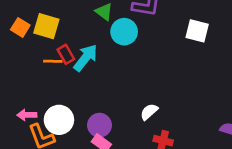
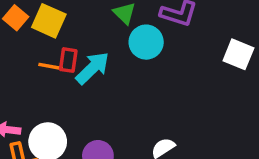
red rectangle: (66, 54) -> (68, 60), turned 30

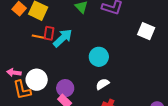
cyan circle: (146, 42) -> (99, 57), moved

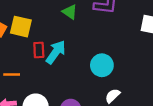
orange line: (39, 37) -> (12, 74), moved

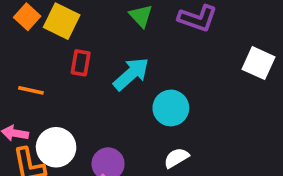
cyan arrow: (56, 52) -> (131, 74), moved

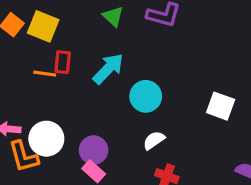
white square: (258, 63) -> (221, 106), moved
orange line: (31, 90) -> (45, 74), moved

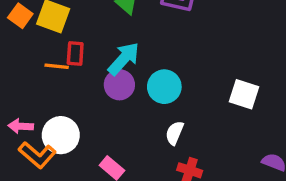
white semicircle: (154, 140) -> (175, 133), turned -30
purple circle: (94, 150) -> (119, 85), moved
orange L-shape: (24, 157) -> (37, 155), turned -32

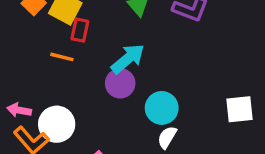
red rectangle: (75, 54) -> (80, 30), moved
cyan circle: (164, 87) -> (162, 108), moved
white square: (244, 94) -> (239, 109), turned -32

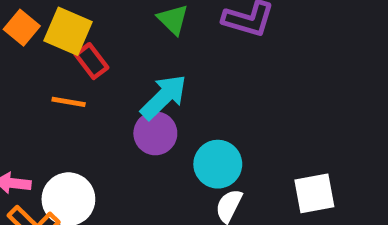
red rectangle: (80, 30) -> (92, 61), turned -45
white square: (239, 109) -> (314, 193), moved

